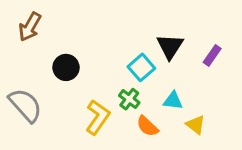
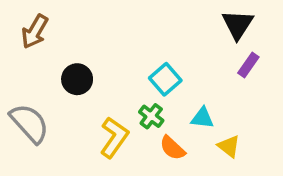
black triangle: (170, 46) -> (238, 24), moved

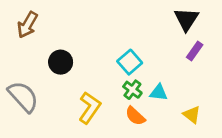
green cross: (151, 116) -> (132, 90), moved
yellow triangle: (229, 146) -> (192, 115), moved

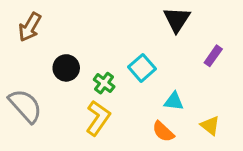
black triangle: (186, 19) -> (177, 19), moved
green cross: (132, 90) -> (104, 83), moved
orange semicircle: (135, 116) -> (163, 132), moved

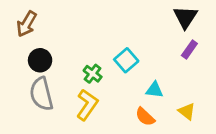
black triangle: (177, 19) -> (185, 17), moved
black circle: (66, 68) -> (40, 60), moved
gray semicircle: (25, 106) -> (41, 94), moved, turned -152

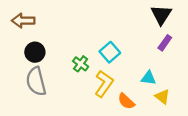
brown arrow: (27, 24) -> (23, 21), turned 60
cyan triangle: (154, 90) -> (148, 78), moved
yellow L-shape: (87, 105) -> (104, 84), moved

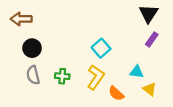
green cross: (81, 64) -> (62, 76), moved, turned -32
gray semicircle: (36, 81) -> (33, 75), size x0.7

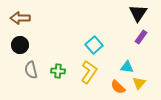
black circle: (32, 48) -> (20, 45), moved
yellow triangle: (150, 89) -> (139, 83), turned 32
orange semicircle: (116, 93) -> (118, 87), moved

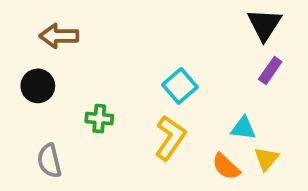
brown arrow: (20, 18) -> (59, 36), moved
gray semicircle: (31, 70) -> (49, 161), moved
green cross: (58, 71) -> (99, 119), moved

